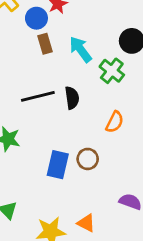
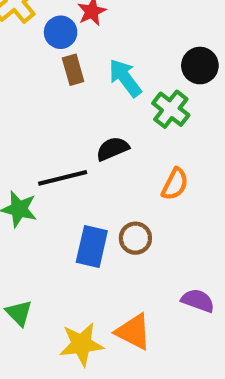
black line: (38, 96) -> (63, 178), moved
black semicircle: (72, 98) -> (113, 149), turned -105
orange triangle: (86, 223) -> (133, 332), size x1.4

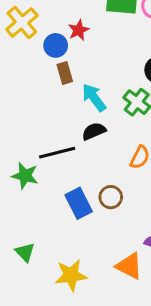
cyan arrow: (125, 78) -> (94, 98), moved
blue rectangle: (92, 246) -> (79, 203), turned -40
orange triangle: (133, 332) -> (129, 266), moved

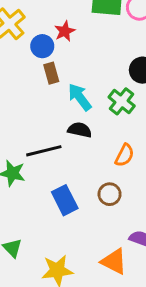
black semicircle: (94, 131) -> (80, 130), turned 35
brown circle: (111, 197) -> (110, 194), moved

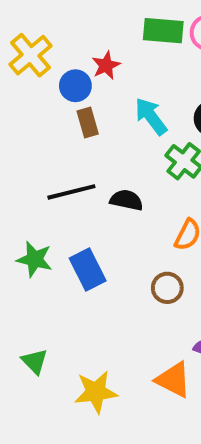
cyan arrow: (80, 97) -> (151, 116), moved
black line: (44, 151) -> (71, 192), moved
blue rectangle: (65, 200) -> (88, 269), moved

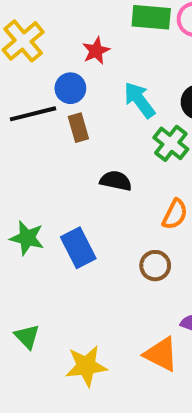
blue circle: (75, 86) -> (70, 88), moved
brown rectangle: (88, 122) -> (78, 128), moved
black line: (71, 192) -> (33, 114), moved

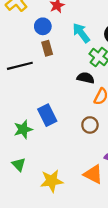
black line: (33, 114) -> (20, 66), moved
black semicircle: (116, 181) -> (86, 78), moved
green star: (27, 238) -> (23, 129), moved, turned -30

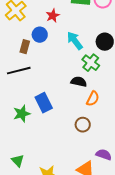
brown rectangle: (47, 48) -> (25, 47), moved, turned 32
blue rectangle: (47, 115) -> (44, 103), moved
green star: (23, 129) -> (22, 114), moved

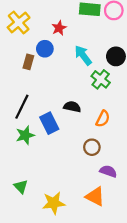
black line: (19, 71) -> (22, 107), moved, turned -50
black semicircle: (79, 82) -> (72, 107), moved
purple semicircle: (104, 155) -> (108, 171), moved

